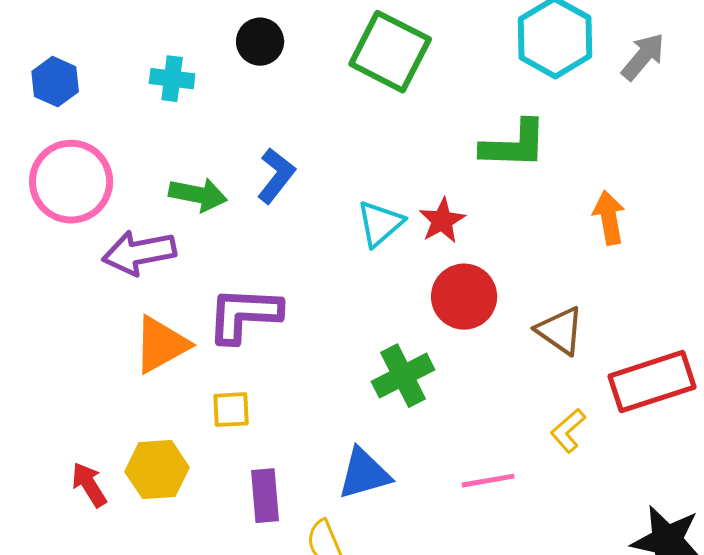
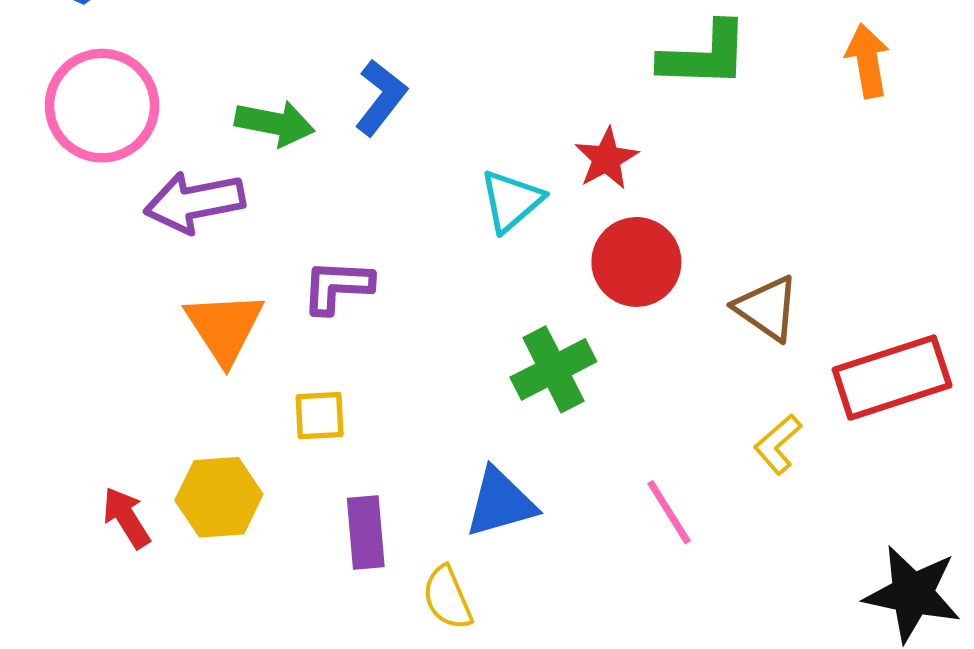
orange arrow: (609, 218) -> (868, 61), moved
cyan triangle: (380, 224) -> (511, 201), moved
purple L-shape: (244, 315) -> (337, 286), size x0.7
orange triangle: (161, 345) -> (224, 327), turned -34
pink line: (488, 481) -> (669, 512), turned 68

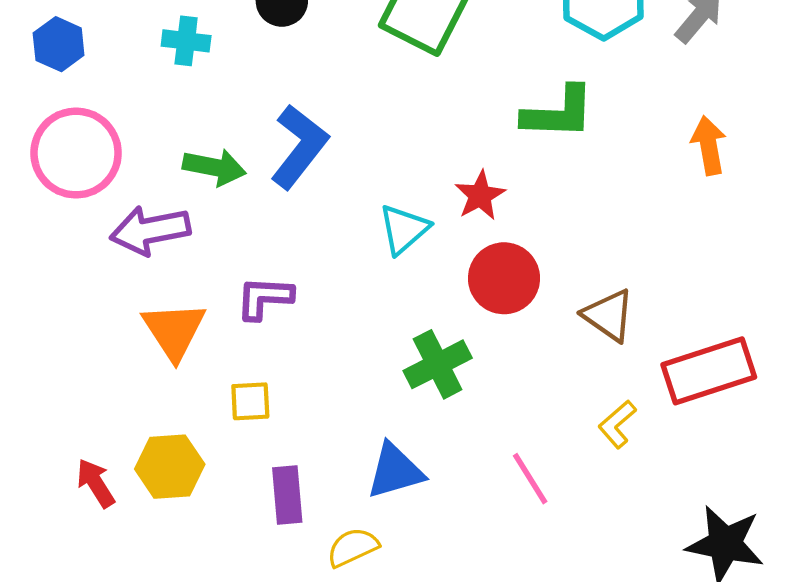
orange arrow: (868, 61) -> (709, 145), moved
blue L-shape: (381, 97) -> (299, 147), size x1.4
yellow semicircle: (447, 598) -> (353, 547), turned 88

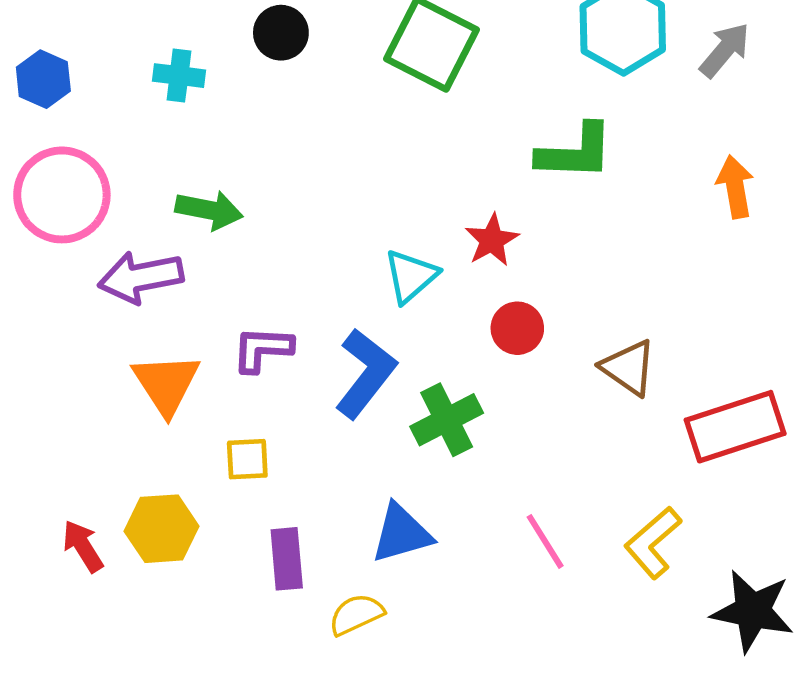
blue L-shape: (299, 147) -> (366, 373), moved
red circle: (504, 278) -> (517, 328), size x0.7
yellow L-shape: (617, 424) -> (653, 543), moved, size x1.4

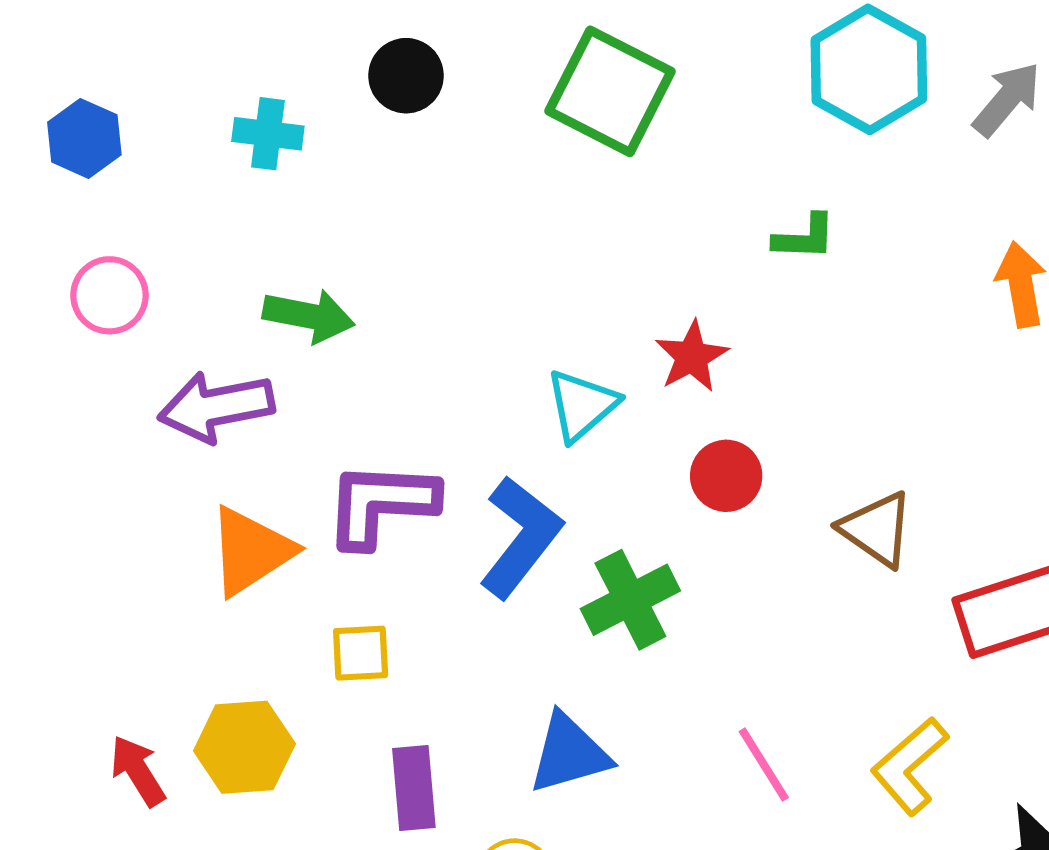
green L-shape: (575, 152) -> (805, 237), size x0.6
pink circle: (62, 195) -> (109, 295), size x0.6
purple L-shape: (262, 349) -> (381, 504), size x1.4
orange triangle: (166, 384) -> (251, 551), turned 30

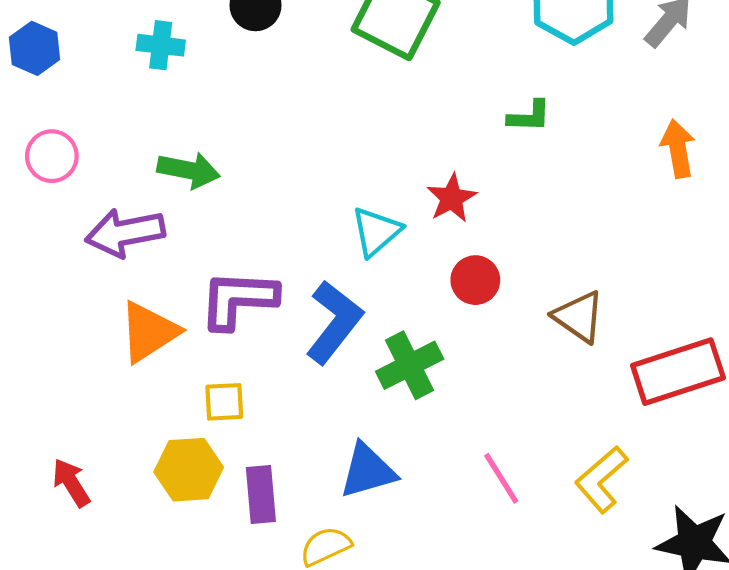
yellow hexagon: (244, 747) -> (189, 470), moved

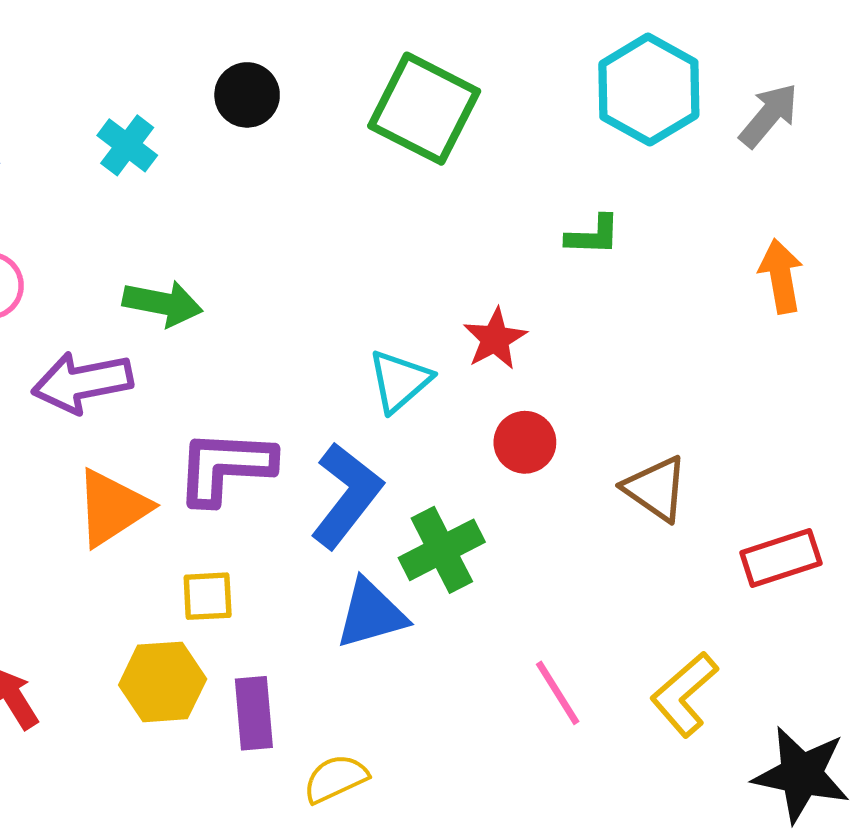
cyan cross: (161, 45) -> (127, 145), turned 30
red rectangle: (678, 372) -> (781, 558), size x0.7
blue triangle: (368, 471) -> (371, 614), moved

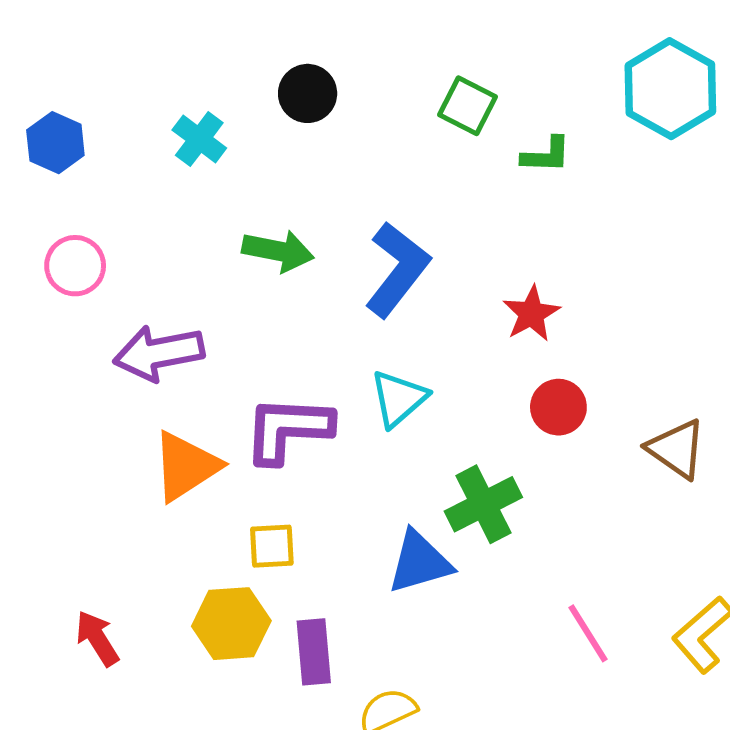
green square: (424, 109) -> (467, 106), size x0.6
green L-shape: (593, 235) -> (546, 155), moved
green arrow: (163, 303) -> (278, 251), moved
cyan triangle: (400, 381) -> (399, 398), moved
blue L-shape: (346, 495) -> (397, 269), moved

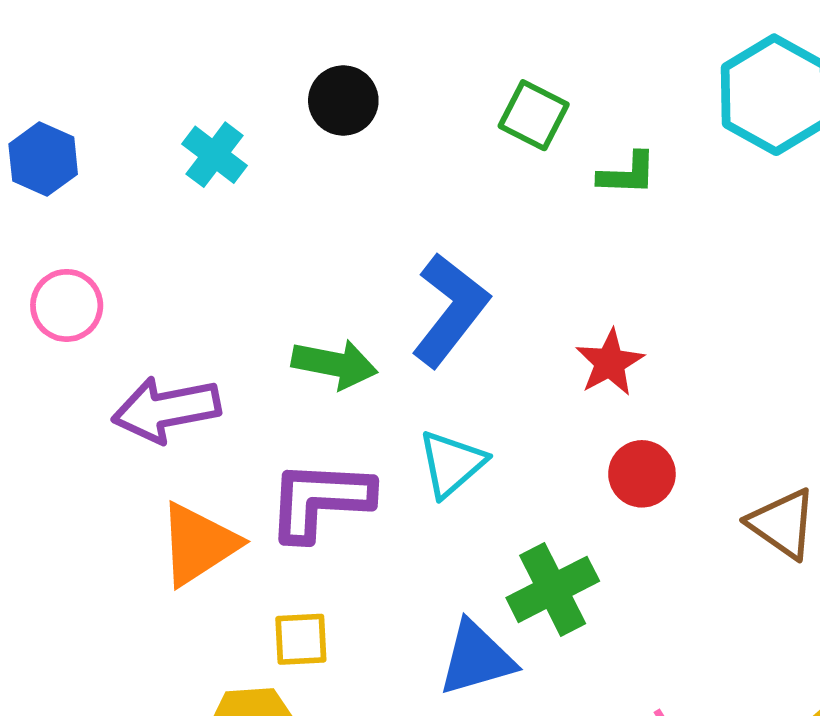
green arrow: (278, 251) -> (335, 364), moved

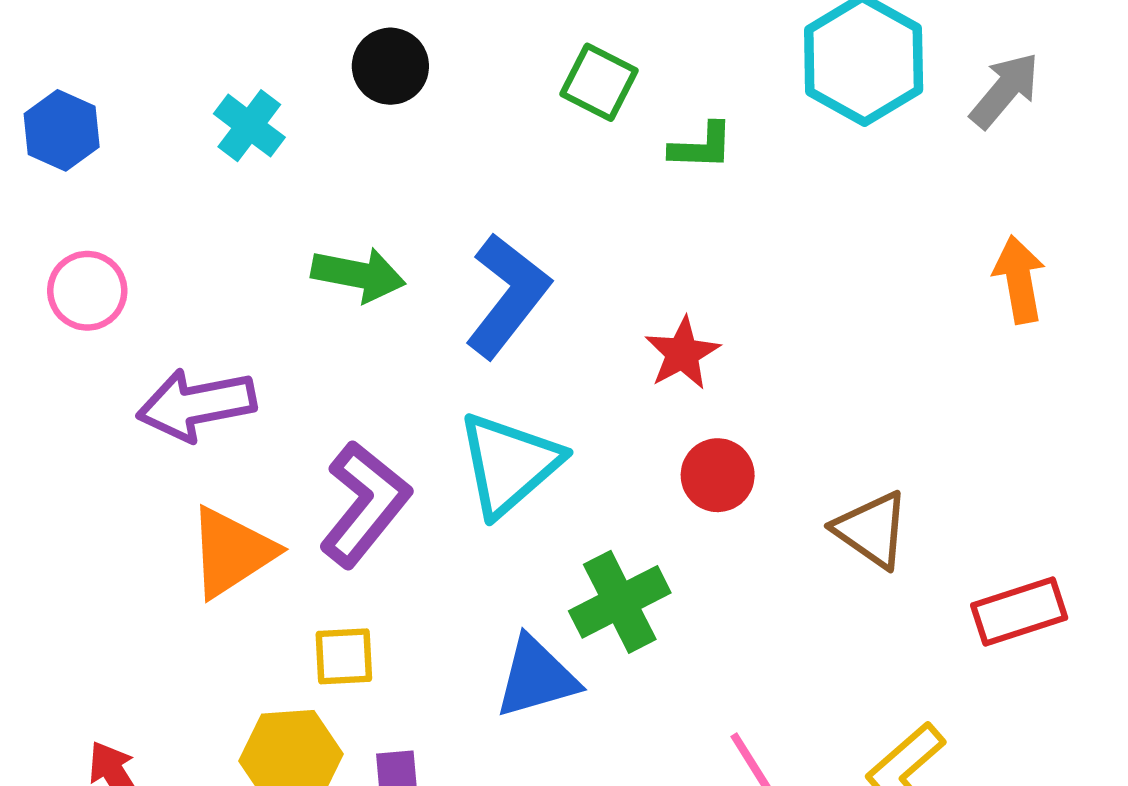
green arrow: (335, 364) -> (358, 275), moved
cyan triangle: (452, 464) -> (509, 464), size x1.4
purple L-shape: (320, 500) -> (365, 504), turned 126

